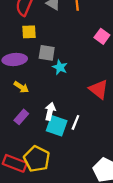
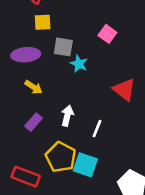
pink square: (102, 36) -> (107, 34), moved
cyan square: (57, 126) -> (85, 165), moved
yellow pentagon: (37, 159) -> (61, 157), moved

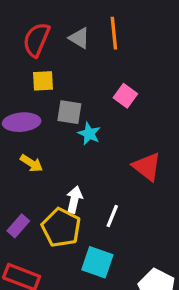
purple rectangle: (34, 122) -> (18, 226), moved
yellow pentagon: (61, 157) -> (61, 228), moved

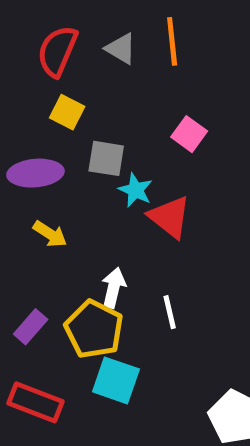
yellow square: (43, 81) -> (67, 112), turned 30
red triangle: (147, 167) -> (170, 217), moved
white line: (112, 216) -> (170, 312), turned -35
cyan square: (97, 262) -> (116, 380), moved

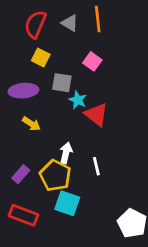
pink square: (189, 134) -> (92, 61), moved

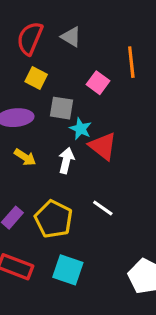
orange line: (98, 19) -> (131, 62), moved
white arrow: (66, 153) -> (66, 160), moved
white line: (96, 166) -> (103, 208), turned -42
cyan square: (67, 203) -> (68, 270), moved

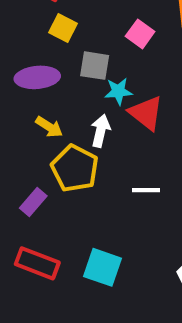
cyan star: (81, 129) -> (118, 91), turned -30
white line: (103, 208) -> (146, 190), turned -35
yellow pentagon: (54, 219) -> (75, 168), moved

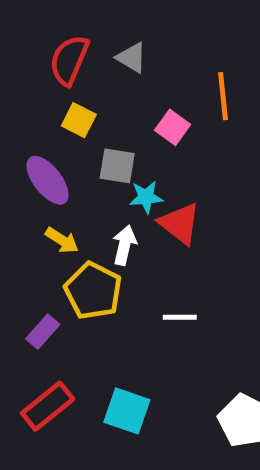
purple ellipse: (37, 77) -> (48, 180), turned 57
red rectangle: (37, 263) -> (48, 406), turned -60

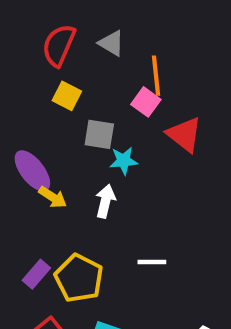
orange line: (223, 96) -> (156, 76), moved
purple ellipse: (48, 180) -> (32, 171), moved
red triangle: (180, 223) -> (184, 134), moved
yellow pentagon: (93, 291) -> (79, 278), moved

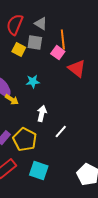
gray square: (99, 134) -> (35, 43), moved
cyan star: (124, 161) -> (33, 82), moved
white arrow: (105, 201) -> (42, 114), moved
white line: (152, 262) -> (61, 132), turned -48

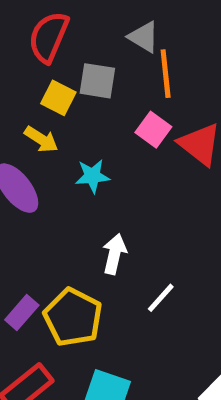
gray triangle: (41, 24) -> (144, 37), moved
pink square: (58, 53) -> (153, 130), moved
yellow arrow: (12, 100) -> (41, 139), moved

